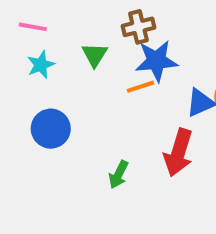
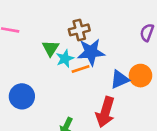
cyan star: (41, 65) -> (65, 59), moved

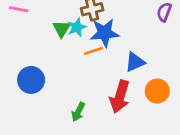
cyan star: (65, 59) -> (77, 27), moved
orange circle: (140, 76) -> (157, 91), moved

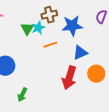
blue star: (105, 33) -> (72, 26), moved
green arrow: (78, 112) -> (22, 95), moved

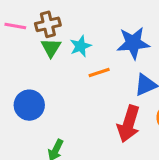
brown cross: (49, 15) -> (48, 24), moved
green triangle: (27, 29) -> (51, 48), moved

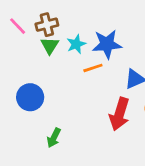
pink line: (15, 26) -> (18, 26), turned 36
blue star: (133, 43) -> (107, 44), moved

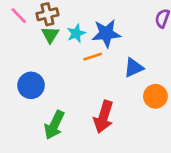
red arrow: (119, 114) -> (103, 117), moved
green arrow: (54, 138) -> (54, 125), size x1.5

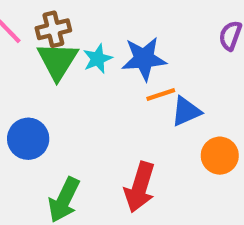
green triangle: (50, 35) -> (58, 61), size x1.5
orange line: (93, 57) -> (161, 95), moved

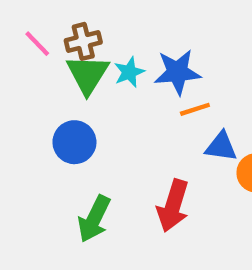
blue triangle: (186, 111) -> (221, 147), moved, turned 32
blue circle: (28, 139) -> (74, 142), moved

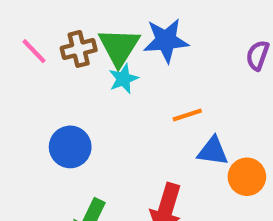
blue star: (177, 72) -> (166, 40), moved
green triangle: (88, 74) -> (119, 47), moved

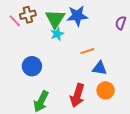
brown cross: (79, 49) -> (28, 15), moved
orange circle: (247, 177) -> (106, 90), moved

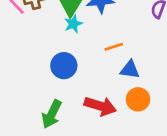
blue circle: (32, 66) -> (64, 66), moved
red arrow: (77, 95) -> (100, 106), turned -90

